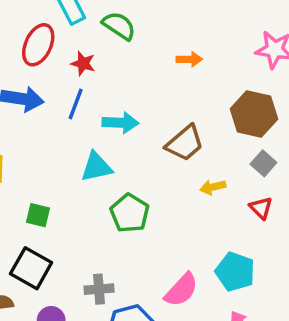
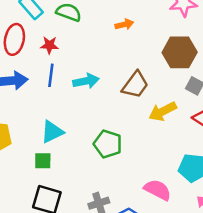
cyan triangle: (96, 167) -> (52, 132), moved
yellow arrow: (213, 187) -> (163, 111), size x1.5
pink semicircle: (181, 290) -> (158, 190), turned -92

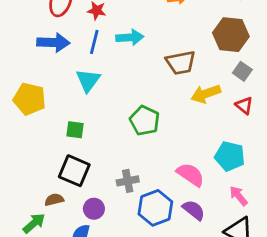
cyan arrow: (86, 81) -> (130, 37), moved
brown trapezoid: (135, 85) -> (181, 63), turned 36
cyan triangle: (52, 132) -> (88, 80), moved, turned -35

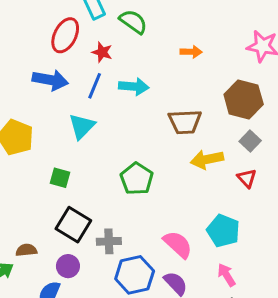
black square: (74, 171) -> (73, 225), moved

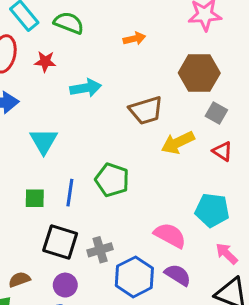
blue line: (95, 86) -> (70, 193), moved

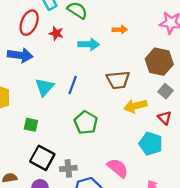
cyan arrow: (86, 88) -> (89, 44), moved
blue line: (70, 193) -> (73, 85), moved
cyan pentagon: (212, 210) -> (151, 144), moved

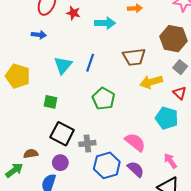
blue arrow: (20, 55) -> (39, 35), size x0.6

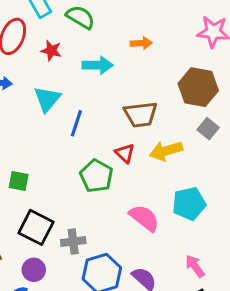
cyan triangle: (63, 65) -> (47, 99), moved
red triangle: (180, 93) -> (125, 153), moved
cyan pentagon: (167, 118) -> (189, 204), turned -30
pink semicircle: (135, 142) -> (144, 218), moved

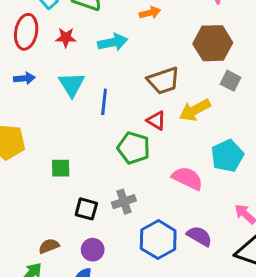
black square: (36, 227) -> (86, 209), size x0.7
gray cross: (73, 242) -> (124, 202), moved

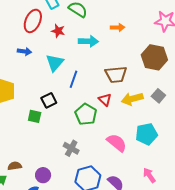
gray square: (231, 81) -> (158, 96), moved
gray cross: (124, 202) -> (71, 148), turned 35
black square: (86, 209) -> (49, 100), moved, turned 35

